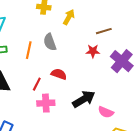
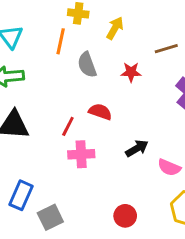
orange line: (29, 50) -> (61, 41), moved
red star: (93, 51) -> (131, 72), moved
black arrow: (84, 99) -> (137, 148), size x0.7

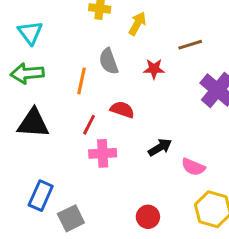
orange line: (61, 41) -> (82, 81), moved

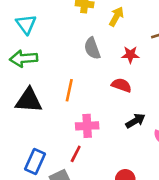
orange line: (82, 81) -> (69, 90), moved
red semicircle: (122, 110) -> (121, 85), moved
red line: (89, 125) -> (76, 154), moved

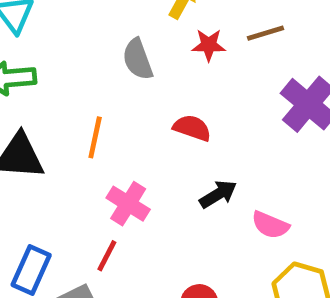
red star: (130, 55) -> (209, 45), moved
pink cross: (87, 126) -> (128, 204), turned 35

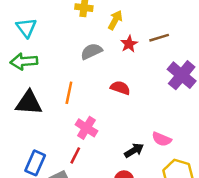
red star: (209, 45) -> (129, 44), turned -30
gray semicircle: (138, 59) -> (91, 51), turned 85
black arrow: (218, 194) -> (134, 150), moved

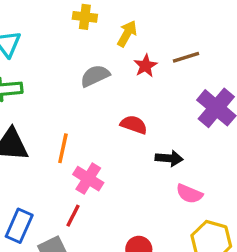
orange line: (69, 93) -> (63, 148), moved
black arrow: (134, 150) -> (169, 158), moved, turned 36

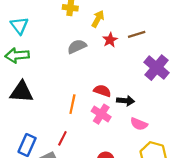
red semicircle: (134, 125) -> (102, 91), moved
orange line: (63, 148) -> (72, 104), moved
pink cross: (88, 179) -> (101, 114), moved

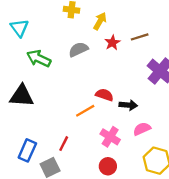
green arrow: (17, 55) -> (39, 59), moved, turned 30
orange line: (72, 104) -> (85, 111), moved, turned 48
pink cross: (101, 114) -> (110, 137), moved
pink semicircle: (139, 124) -> (142, 129), turned 133

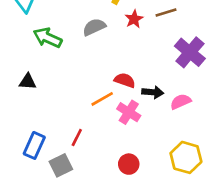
black triangle: (22, 96) -> (28, 82), size x0.6
pink semicircle: (142, 129) -> (181, 102), moved
pink cross: (110, 137) -> (129, 112), moved

